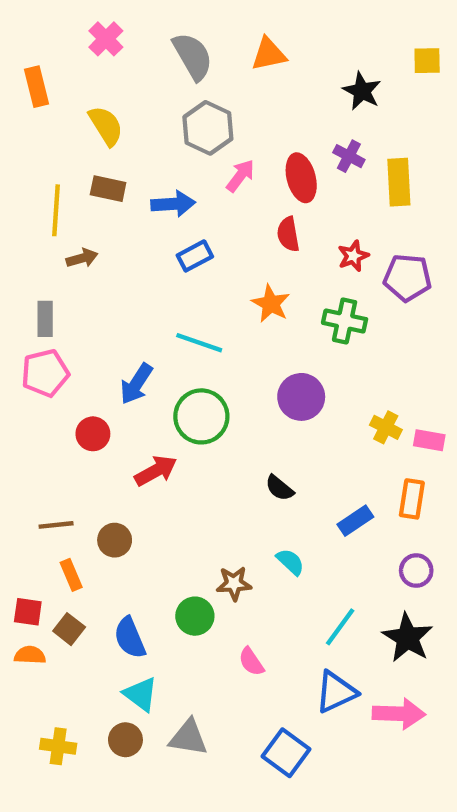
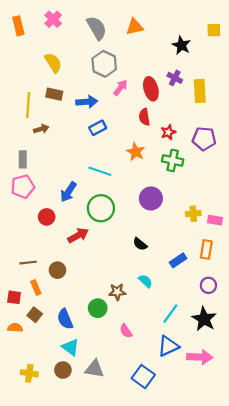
orange rectangle: (36, 87) -> (18, 26), moved
red star: (353, 256) -> (168, 132), moved
yellow cross: (386, 427) -> (193, 214), turned -32
red square: (28, 612) -> (14, 297), moved

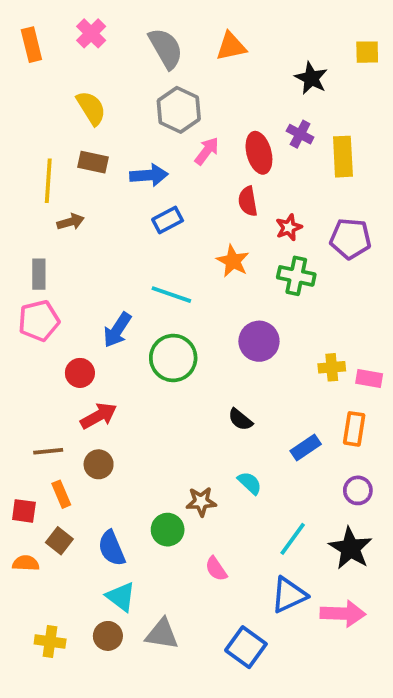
red arrow: (78, 235) -> (99, 416), moved

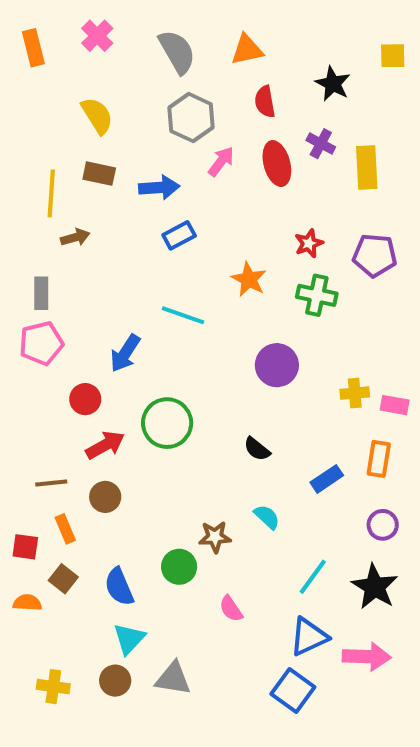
red semicircle: (248, 201) -> (265, 102), moved
green circle: (173, 358) -> (167, 423), moved
cyan triangle: (121, 597) -> (129, 639), turned 36
blue square: (246, 647) -> (293, 691), moved

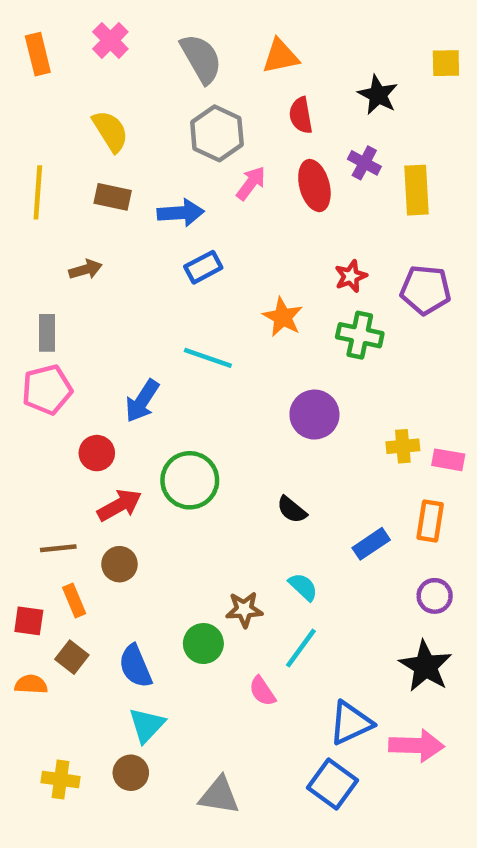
yellow line: (51, 193) -> (38, 192), moved
cyan line: (313, 577) -> (301, 648), moved
gray triangle: (173, 679) -> (219, 795), moved

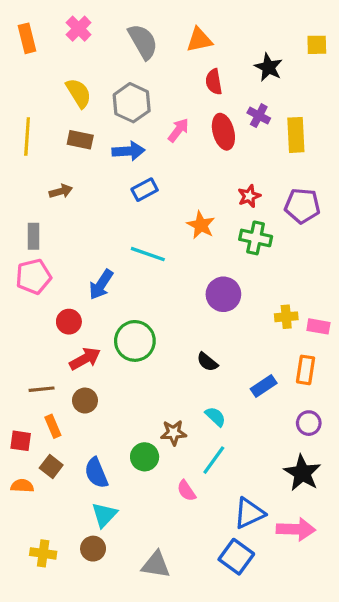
gray hexagon: (217, 133) -> (132, 103), moved

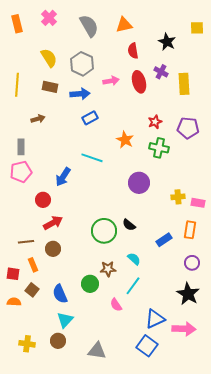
pink arrow: (178, 130) -> (111, 81), turned 42
green circle: (135, 341) -> (104, 231), moved

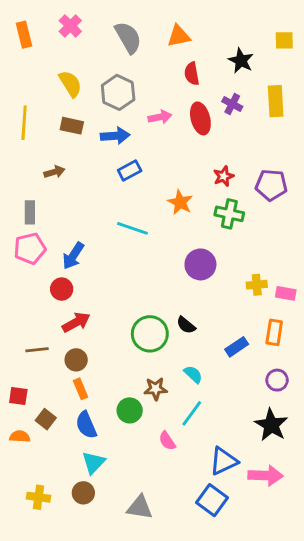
yellow rectangle: (184, 84) -> (276, 101), moved
blue arrow: (63, 177) -> (73, 256), moved
orange rectangle: (33, 265) -> (80, 389), moved

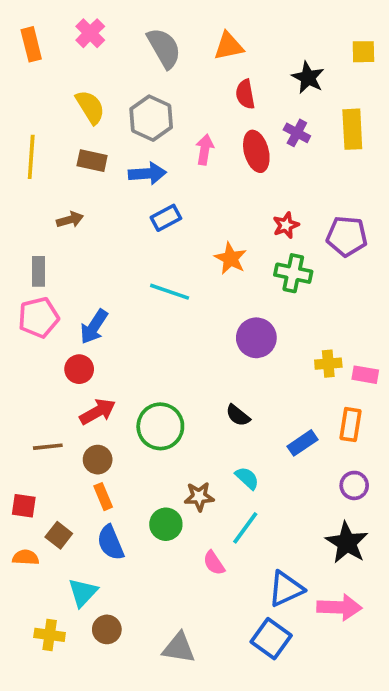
pink arrow: (160, 117) -> (205, 150), turned -70
green circle: (150, 334) -> (160, 426), moved
cyan triangle: (93, 463) -> (83, 593), moved

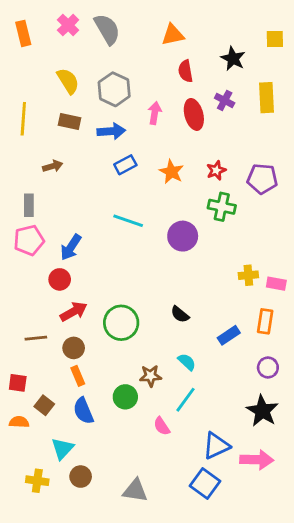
gray semicircle: (164, 48) -> (107, 29), moved
orange star: (230, 258) -> (171, 172), moved
purple circle: (256, 338) -> (183, 236), moved

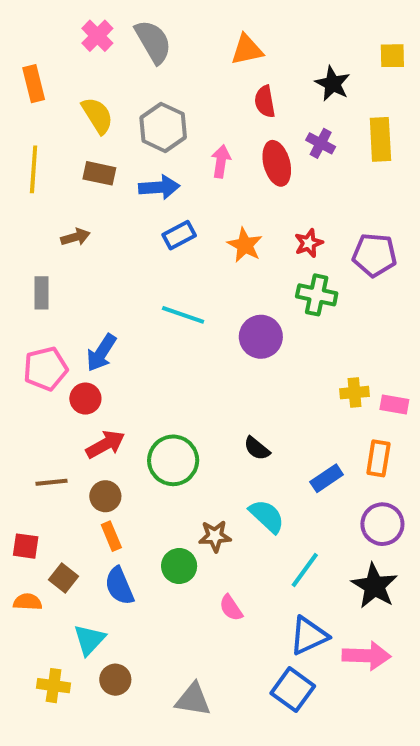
orange rectangle: (23, 33) -> (34, 84), moved
pink pentagon: (29, 240) -> (46, 369), moved
cyan semicircle: (187, 362) -> (267, 516), size x1.4
purple circle: (268, 367) -> (382, 524), size x1.4
cyan line: (185, 400) -> (305, 570), moved

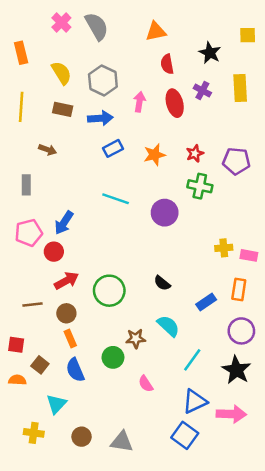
brown arrow: (75, 237) -> (48, 150), turned 36
orange star: (245, 245) -> (155, 155), turned 30
brown circle: (115, 680) -> (82, 437), moved

